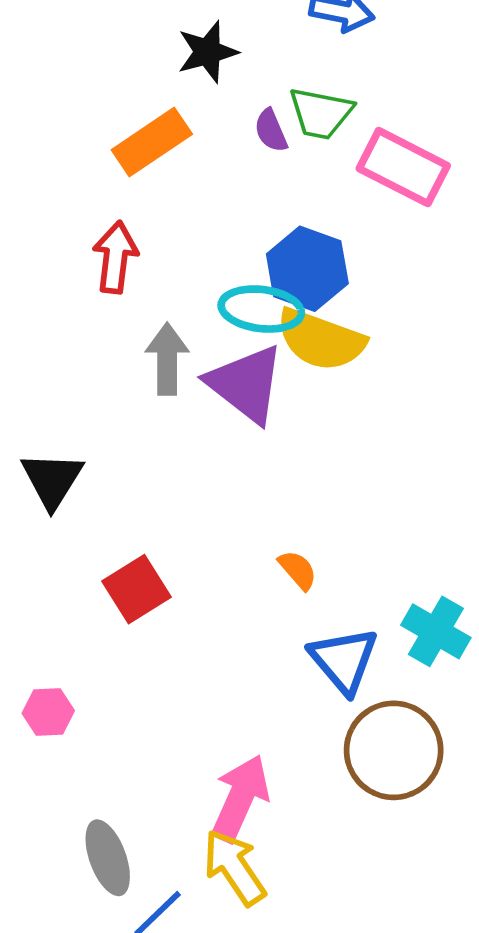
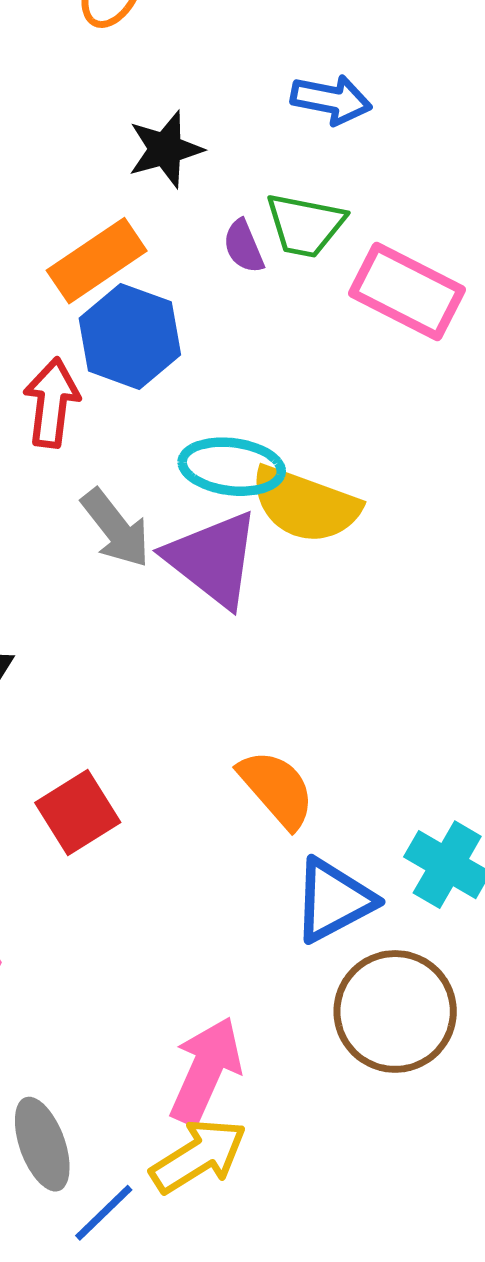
blue hexagon: (307, 269) -> (130, 336), moved
gray arrow: (167, 359) -> (116, 528), turned 142
orange semicircle: (298, 570) -> (277, 789), size x1.6
blue triangle: (344, 660) -> (334, 900), turned 42
yellow arrow: (234, 867) -> (199, 1156), turned 92

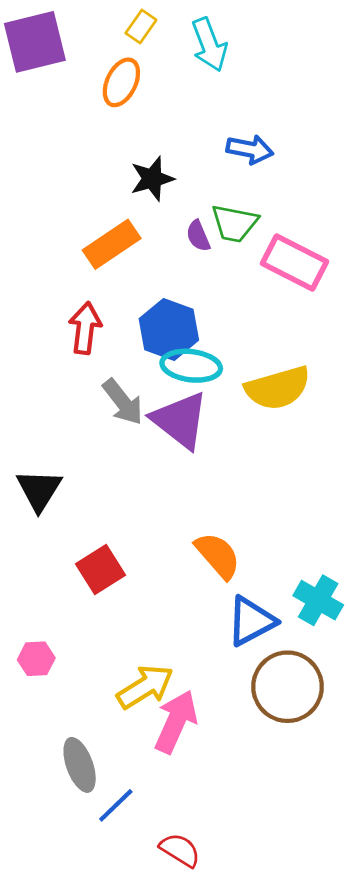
blue hexagon: (130, 336) -> (169, 329), moved
yellow semicircle: (305, 505) -> (278, 388), moved, turned -36
yellow arrow: (199, 1156) -> (145, 687), moved

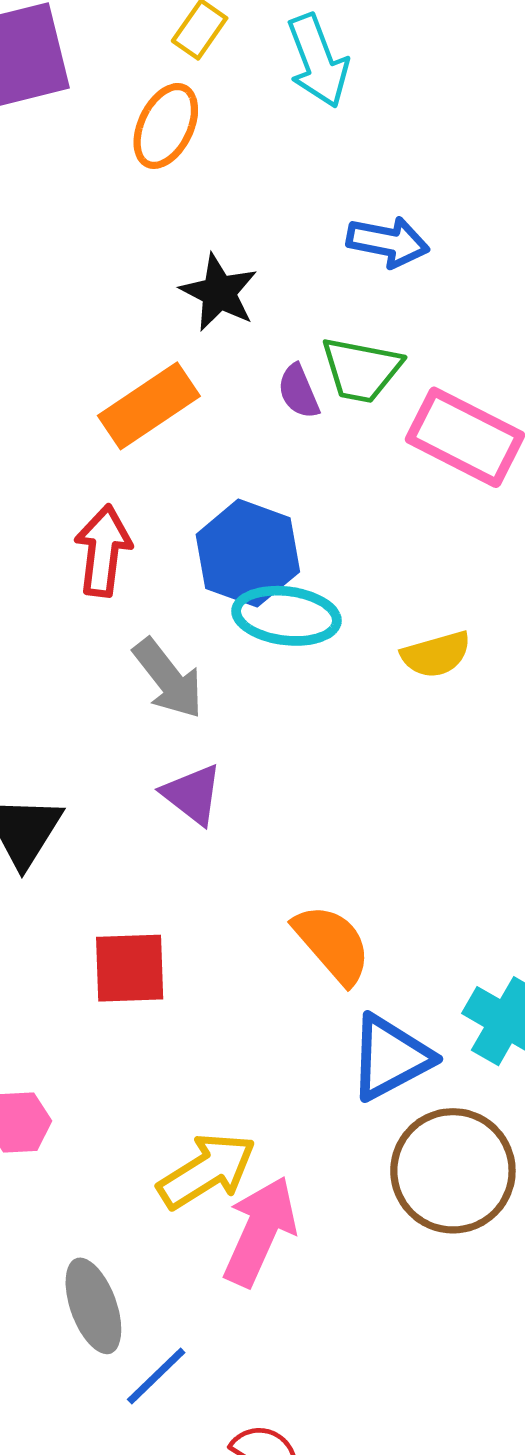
black star: (152, 179) -> (219, 292), turned -30
yellow semicircle: (278, 388) -> (436, 654), size x0.6
purple triangle: (180, 420) -> (192, 794), moved, size x0.6
red square: (100, 569) -> (130, 968), turned 30

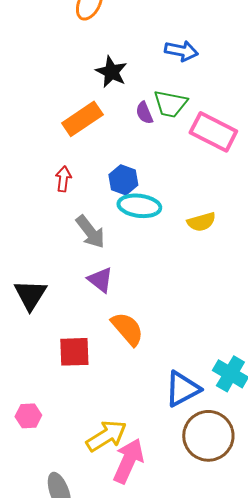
red arrow: (103, 551) -> (63, 179), size x0.7
blue hexagon: (248, 553) -> (123, 180), size x0.7
orange semicircle: (332, 944) -> (127, 329), moved

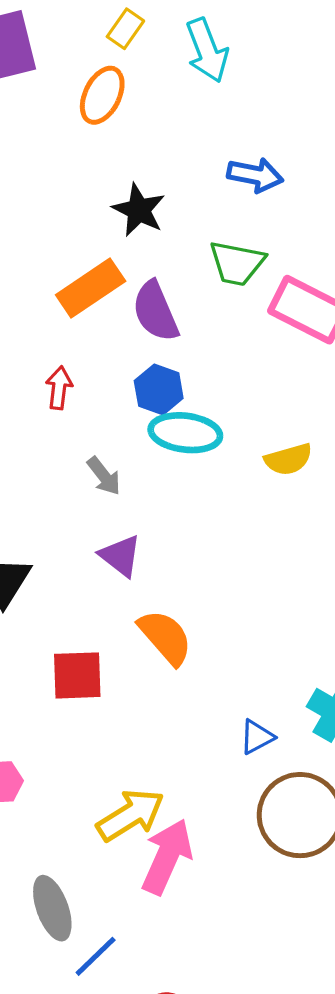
purple semicircle: (144, 113) -> (155, 311), moved, size x1.6
gray arrow: (90, 232) -> (104, 476), size x0.7
blue triangle: (182, 389) -> (257, 737), size x0.6

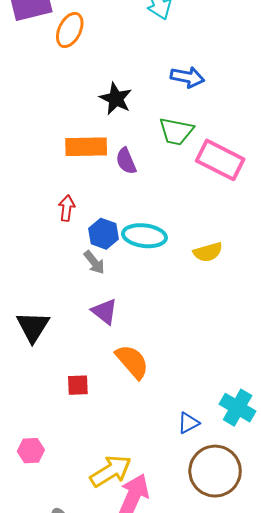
orange ellipse: (102, 95) -> (70, 30), moved
orange rectangle: (91, 288) -> (86, 147), turned 33
purple semicircle: (155, 311) -> (126, 161), size x0.7
blue hexagon: (159, 389) -> (103, 234), moved
red square: (77, 675) -> (78, 385), size x0.7

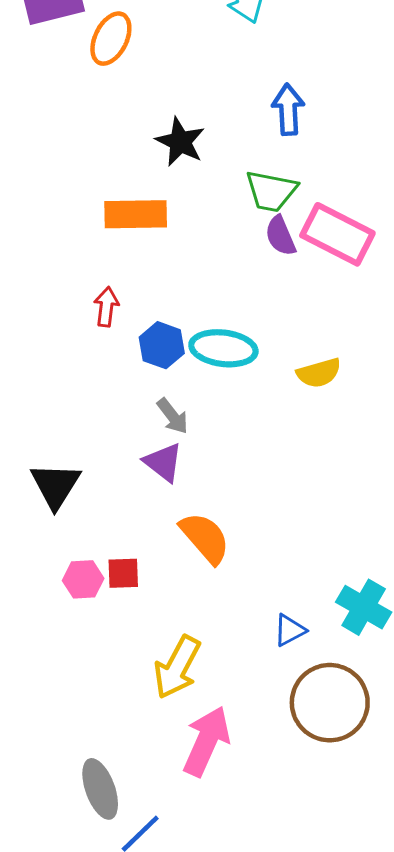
blue arrow: (187, 77) -> (288, 109), turned -104
purple semicircle: (126, 161) -> (280, 236), moved
gray arrow: (94, 262) -> (173, 416), moved
pink hexagon: (31, 451) -> (83, 579), moved
yellow arrow: (111, 471) -> (177, 667), moved, turned 150

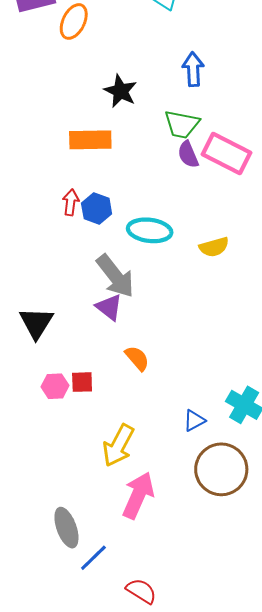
blue hexagon: (162, 345) -> (97, 209), moved
gray arrow: (173, 416) -> (115, 276), size x1.8
orange semicircle: (205, 538) -> (137, 358), size x0.7

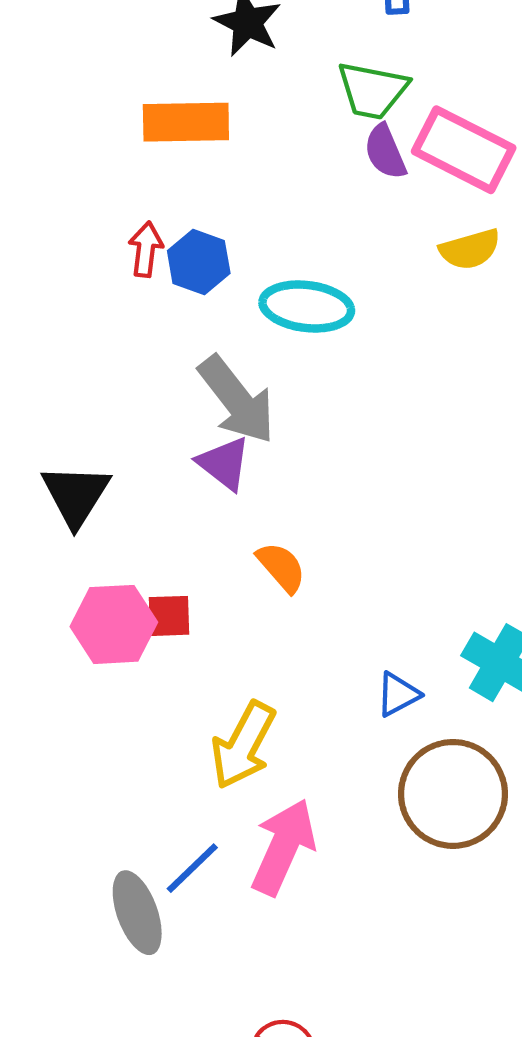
yellow semicircle: (214, 247) -> (470, 249), moved
pink hexagon: (55, 386) -> (114, 624), size x1.5
blue line: (93, 558) -> (192, 868), moved

